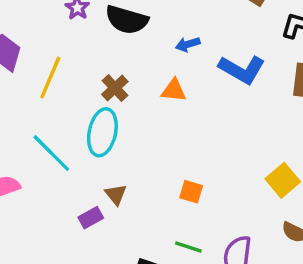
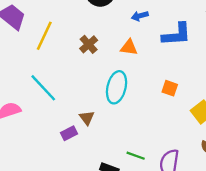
blue L-shape: (242, 69) -> (177, 35), turned -36
cyan ellipse: (102, 132) -> (117, 87), moved
orange square: (191, 192) -> (170, 88), moved

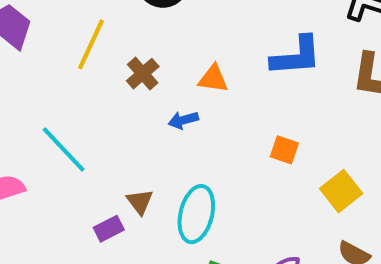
blue arrow: (140, 16) -> (183, 120), moved
yellow line: (44, 36) -> (91, 44), moved
cyan ellipse: (117, 87) -> (196, 214), moved

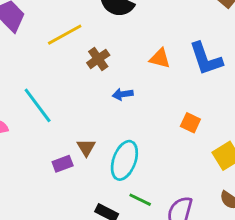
yellow line: (91, 44) -> (65, 35), turned 30
blue L-shape: (296, 56) -> (206, 59), turned 69
orange triangle: (213, 79) -> (160, 58), moved

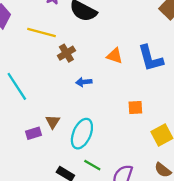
yellow line: (65, 35) -> (41, 33), turned 40
orange square: (190, 123) -> (135, 107), turned -32

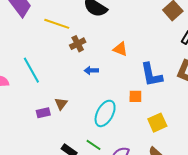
blue L-shape: (150, 58) -> (151, 75), moved
cyan ellipse: (82, 134) -> (105, 113), moved

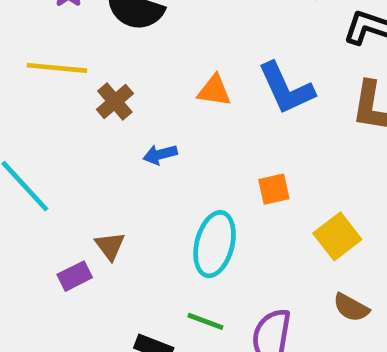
blue L-shape: (151, 75) -> (286, 88), moved

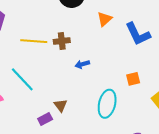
yellow line: (57, 68) -> (34, 41), moved
orange triangle: (214, 91) -> (105, 19), moved, turned -49
brown cross: (115, 101) -> (62, 41), turned 35

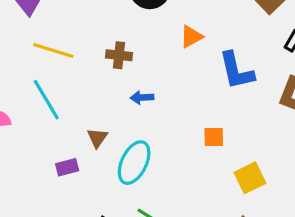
yellow line: (34, 41) -> (53, 51), moved
cyan ellipse: (107, 104) -> (134, 163), moved
brown triangle: (61, 105) -> (97, 138), moved

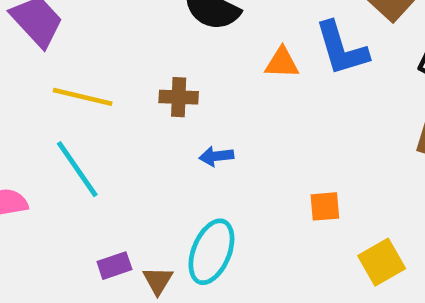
orange triangle: (191, 37) -> (282, 63), turned 35
blue L-shape: (236, 71) -> (341, 49), moved
brown triangle: (97, 138) -> (158, 280), moved

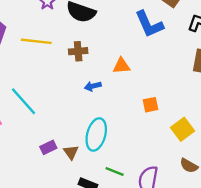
orange triangle: (282, 63) -> (121, 66), moved
yellow line: (83, 97) -> (36, 41), moved
brown cross: (179, 97) -> (78, 51), moved

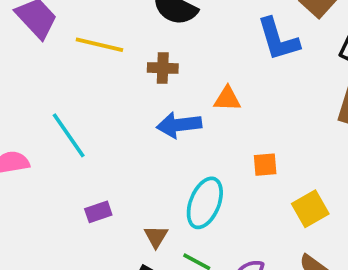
blue arrow: (93, 86) -> (179, 125), size x1.6
cyan ellipse: (96, 134) -> (205, 203), moved
brown triangle: (71, 152) -> (156, 236), moved

